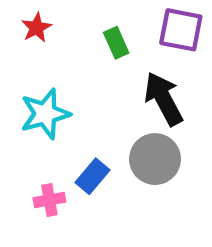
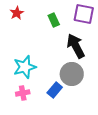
cyan star: (45, 114) -> (25, 67), moved
blue rectangle: (93, 176) -> (55, 90), moved

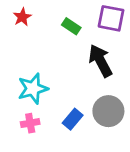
green rectangle: (54, 20) -> (71, 26), turned -32
gray circle: (72, 74) -> (108, 111), moved

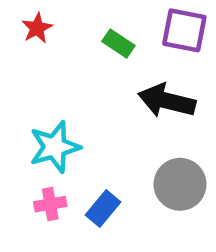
black arrow: (100, 61) -> (167, 101), turned -48
blue rectangle: (73, 119) -> (103, 208), moved

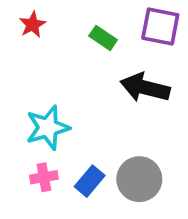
gray circle: (180, 184) -> (139, 179), moved

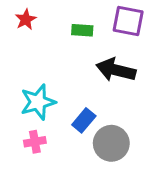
green rectangle: (103, 38) -> (82, 30), turned -30
blue rectangle: (90, 181) -> (84, 120), moved

